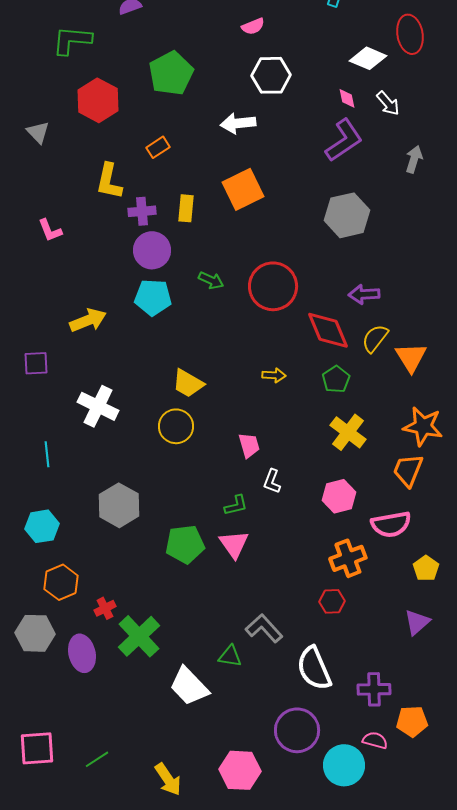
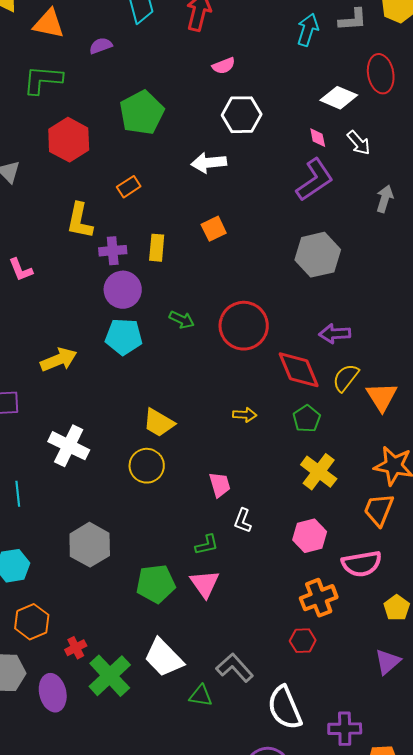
orange square: (243, 189) -> (214, 229), size x0.6
white trapezoid: (189, 686) -> (164, 658), moved

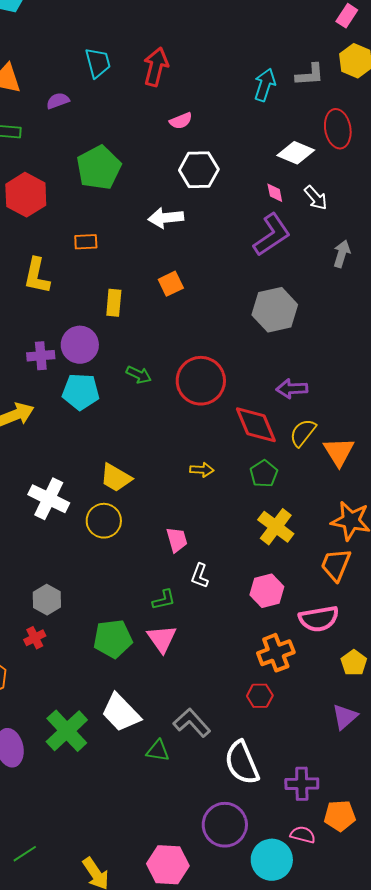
orange rectangle: (129, 187) -> (86, 242), turned 30
purple cross: (113, 251) -> (41, 356), moved
white cross: (69, 446) -> (49, 499), moved
gray hexagon: (90, 545) -> (47, 600), size x0.7
red cross: (76, 648) -> (35, 638), moved

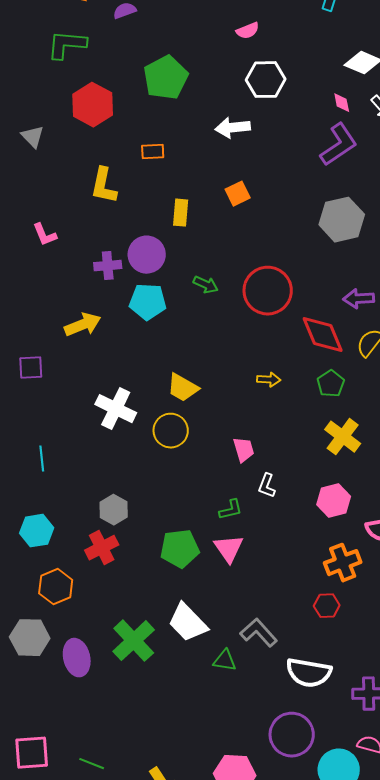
red cross: (35, 638) -> (102, 548), size x1.5
white semicircle: (242, 763) -> (309, 673), turned -57
green line: (25, 854) -> (92, 764), turned 55

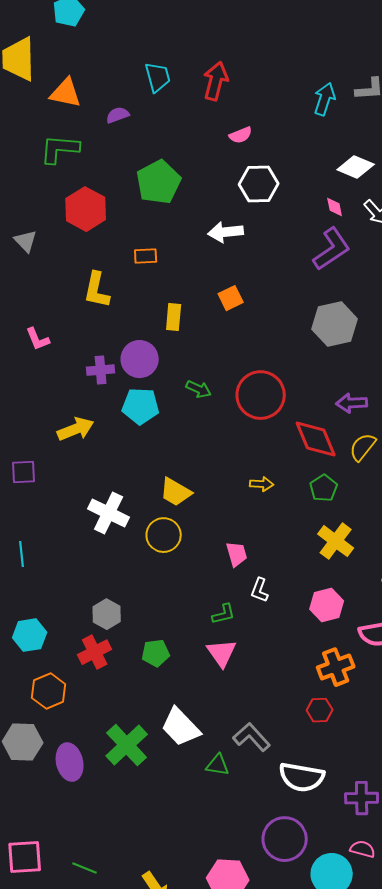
cyan line: (42, 459) -> (22, 554), moved
green pentagon: (180, 549) -> (156, 653), moved, size x0.7

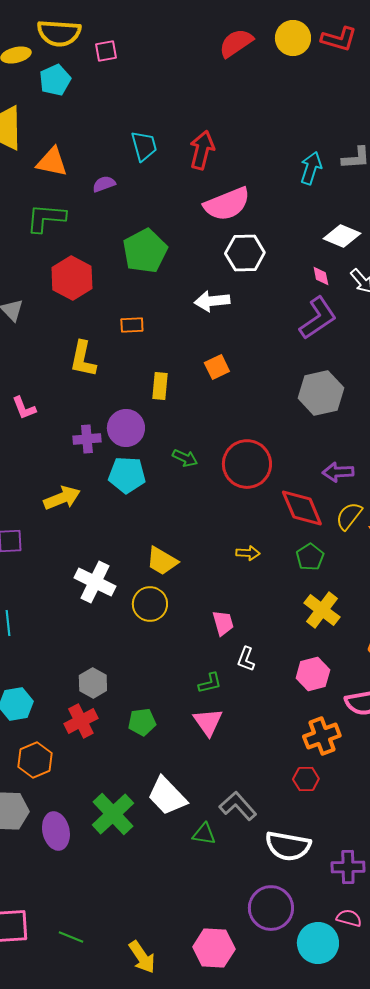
pink semicircle: (241, 135) -> (227, 204), size x2.0

